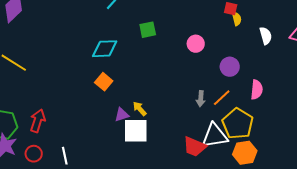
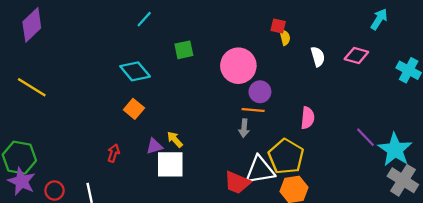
pink circle: (196, 44) -> (238, 66), size x1.8
cyan diamond: (105, 49) -> (135, 71), turned 52
purple circle: (230, 67) -> (260, 92), moved
orange line: (222, 98) -> (253, 110), moved, turned 48
red arrow: (38, 121) -> (114, 153), moved, size x0.7

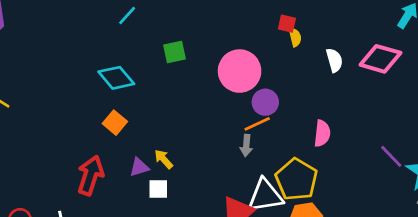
pink diamond: (356, 55) -> (380, 59), size x1.4
orange line: (253, 110) -> (257, 124), turned -30
red arrow: (114, 153) -> (90, 175), size x1.8
white square: (170, 164) -> (158, 189), size x0.6

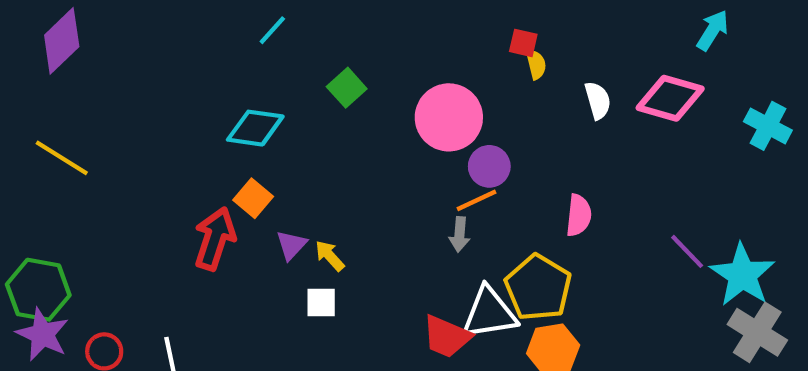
green square: (174, 52) -> (347, 88), turned -30
cyan diamond: (116, 78) -> (255, 128), turned -42
purple triangle: (139, 167) -> (291, 245), moved, turned -30
red arrow: (90, 175) -> (215, 239), moved

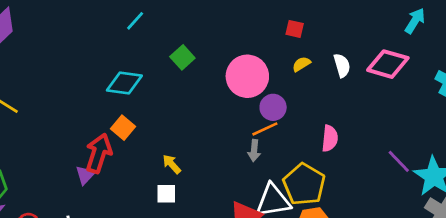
yellow semicircle: (536, 64) -> (301, 64), moved, turned -108
purple triangle: (291, 245) -> (85, 175), moved

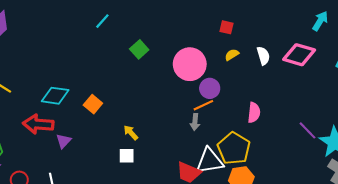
cyan diamond: (124, 83) -> (55, 96), moved
red arrow: (99, 153) -> (38, 124), moved, turned -104

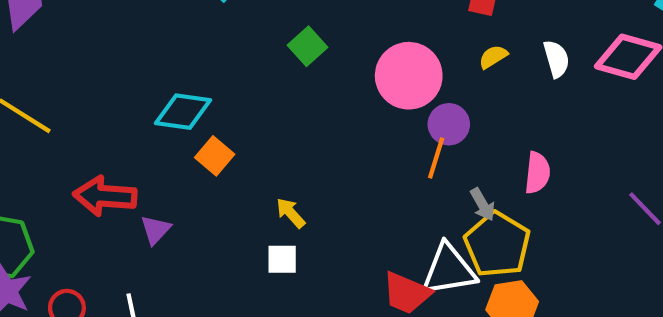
cyan diamond: (55, 96) -> (183, 112), moved
orange line: (203, 105) -> (436, 158), turned -48
gray arrow: (195, 122) -> (483, 204), moved, turned -35

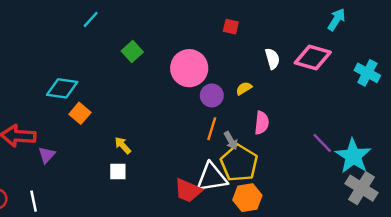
yellow semicircle: (493, 57) -> (244, 88), moved
orange line: (436, 158) -> (212, 129), moved

